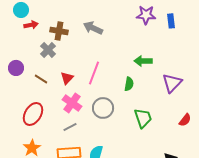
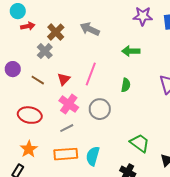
brown cross: (59, 31) -> (56, 32), turned 36
green arrow: (143, 61) -> (131, 51), moved
red ellipse: (33, 114) -> (30, 115), turned 70
green trapezoid: (143, 118) -> (140, 143), moved, turned -35

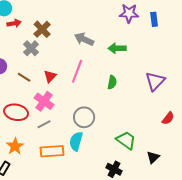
gray arrow: (90, 29) -> (84, 39), moved
pink cross: (69, 104) -> (44, 101), moved
gray circle: (100, 109) -> (84, 117), moved
gray line: (67, 128) -> (44, 124), moved
cyan semicircle: (93, 156) -> (76, 141), moved

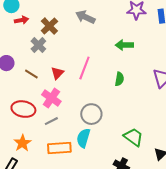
gray arrow: (84, 39) -> (85, 17), moved

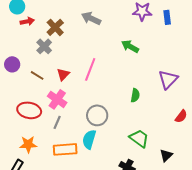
green arrow: (124, 45) -> (130, 46), turned 30
green semicircle: (119, 79) -> (135, 95), moved
gray line: (51, 121) -> (57, 122), turned -40
orange star: (22, 143) -> (28, 144), turned 30

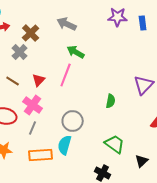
green arrow: (130, 46) -> (76, 52), moved

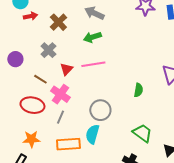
gray cross: (20, 52) -> (48, 50), moved
green arrow: (76, 52) -> (92, 37), moved, turned -48
pink line: (66, 75) -> (93, 64), turned 60
brown line: (13, 81) -> (40, 79), moved

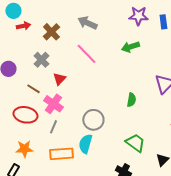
green arrow: (92, 37) -> (130, 47), moved
pink line: (93, 64) -> (86, 54), moved, turned 55

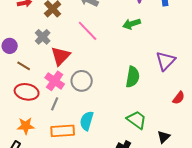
red triangle: (59, 79) -> (61, 56), size x1.5
brown line: (33, 89) -> (24, 66), moved
green semicircle: (131, 100) -> (133, 77), size x1.5
gray circle: (93, 120) -> (82, 81), moved

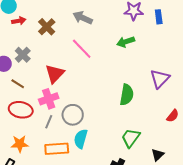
gray cross: (43, 37) -> (23, 55), moved
pink cross: (55, 81) -> (49, 99), turned 36
gray circle: (82, 81) -> (73, 115), moved
green trapezoid: (137, 120) -> (131, 138), turned -90

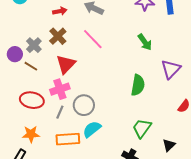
red arrow: (19, 21) -> (60, 11), moved
brown cross: (47, 27) -> (58, 36), moved
green arrow: (126, 42) -> (145, 42), moved, turned -108
brown line: (18, 84) -> (31, 66), moved
cyan semicircle: (81, 139) -> (92, 129), turned 36

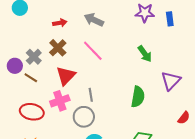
gray line: (60, 112) -> (91, 95), moved, turned -32

